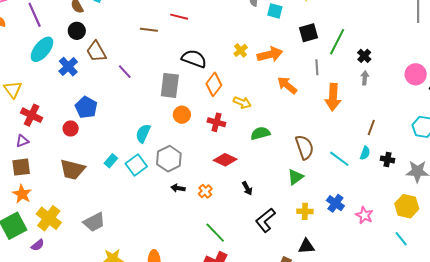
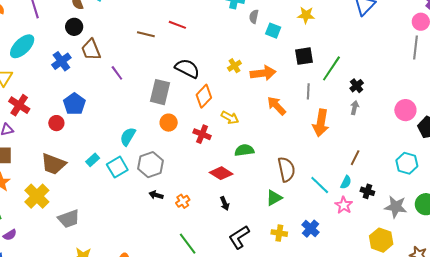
cyan ellipse: (42, 49) -> (22, 46), moved
red diamond: (225, 160) -> (221, 173), moved
pink star: (364, 215) -> (344, 205), moved
yellow cross: (49, 218) -> (37, 196), moved

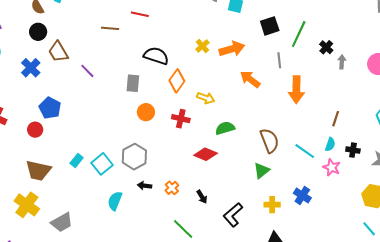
gray rectangle: (160, 92) -> (133, 83), size x0.7
gray arrow: (355, 108) -> (342, 62), moved
cyan semicircle: (128, 137) -> (115, 201), moved
black arrow: (225, 203) -> (202, 197), moved

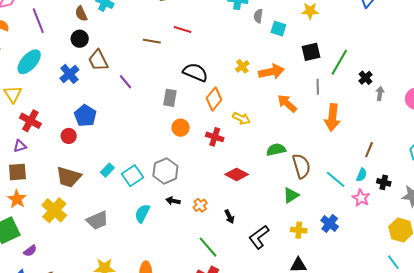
green semicircle: (225, 128) -> (276, 150), moved
gray trapezoid: (62, 222) -> (97, 220), moved

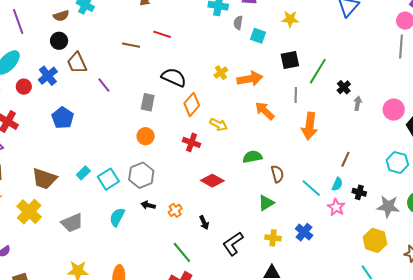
brown semicircle: (81, 14) -> (61, 16), turned -84
orange circle: (181, 128) -> (146, 136), moved
red circle: (69, 136) -> (24, 87), moved
brown semicircle: (301, 166) -> (277, 174), size x0.7

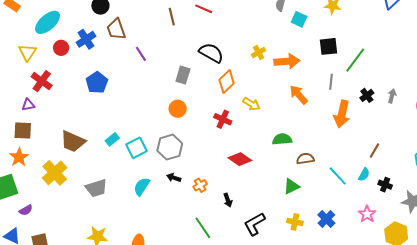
brown line: (131, 45) -> (172, 17), turned 60
black cross: (344, 87) -> (367, 95), moved
brown semicircle: (277, 174) -> (305, 159), turned -90
pink star: (336, 207) -> (367, 214), moved

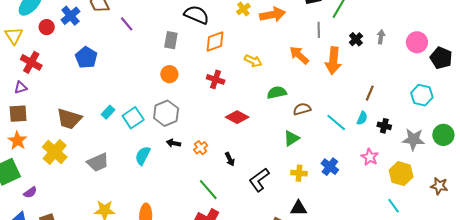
orange diamond: (227, 81) -> (215, 41), turned 30
orange arrow: (299, 95) -> (299, 55), moved
yellow arrow: (251, 104) -> (253, 61), moved

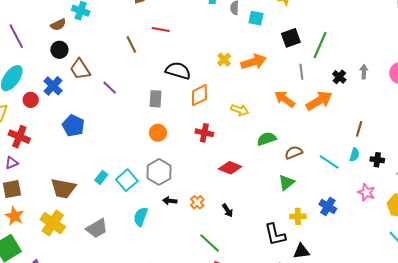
orange arrow: (333, 61) -> (319, 101), turned -120
black L-shape: (259, 180) -> (275, 235), moved, turned -60

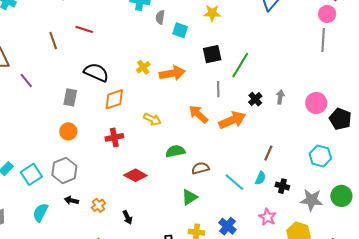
red cross: (204, 133) -> (114, 137), turned -30

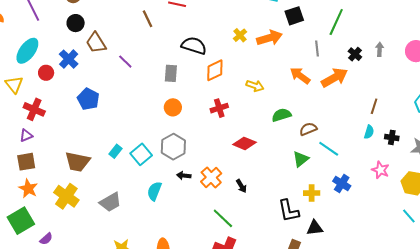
black square: (212, 54) -> (294, 16), moved
cyan line: (234, 182) -> (329, 149), moved
orange cross: (98, 205) -> (211, 177), size x1.5

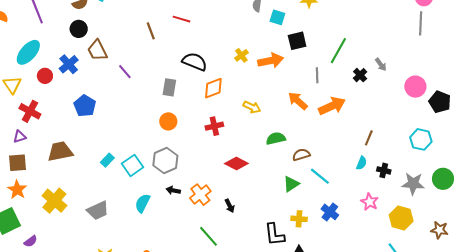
gray arrow: (380, 49) -> (381, 64), moved, turned 136
black cross: (355, 54) -> (360, 75), moved
brown trapezoid: (77, 162) -> (60, 151), moved, turned 152

